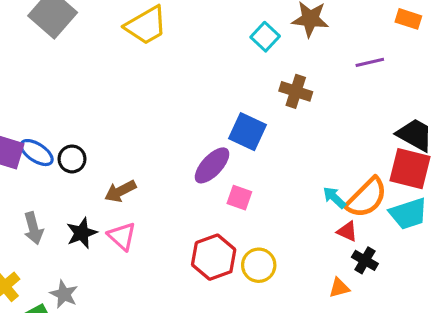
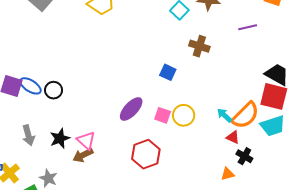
blue square: (247, 132) -> (168, 72), size x0.7
purple ellipse: (212, 165) -> (131, 109), moved
brown arrow: (120, 191) -> (83, 155), moved
yellow circle: (259, 265) -> (184, 115), moved

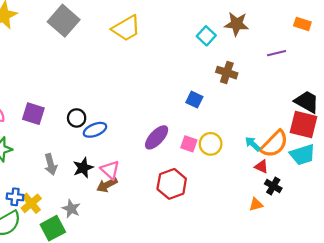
blue ellipse: (30, 86) -> (95, 130), moved, turned -55

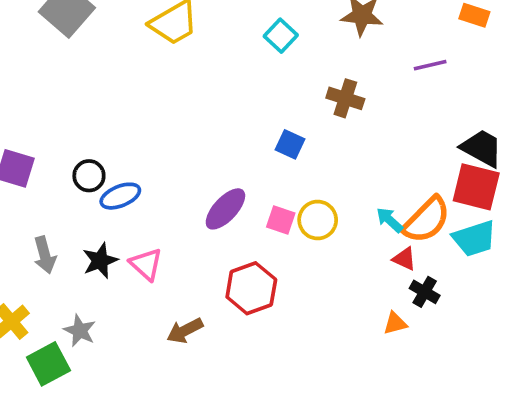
cyan square: (206, 36) -> (281, 36), moved
brown arrow: (107, 185) -> (185, 331), moved

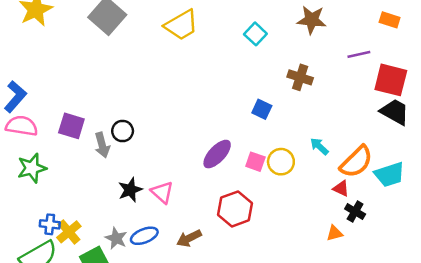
red square: (476, 187) -> (391, 80), moved
blue ellipse: (120, 196) -> (144, 236), moved
cyan arrow: (390, 220) -> (319, 146), moved
gray arrow: (45, 255) -> (102, 145), moved

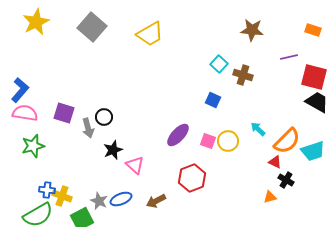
cyan square: (255, 34) -> (219, 64), moved
black star: (130, 190) -> (113, 150), moved
yellow cross: (69, 232) -> (62, 196), turned -30

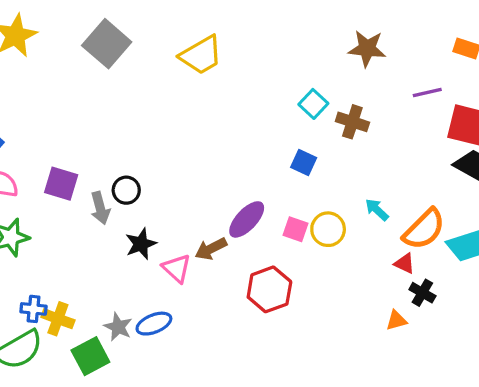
brown arrow: (156, 201) -> (211, 249), moved

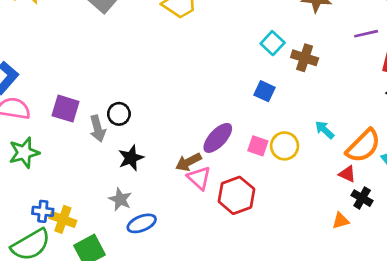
pink triangle: (177, 268) -> (199, 178), moved
gray star: (118, 327) -> (120, 199), moved

